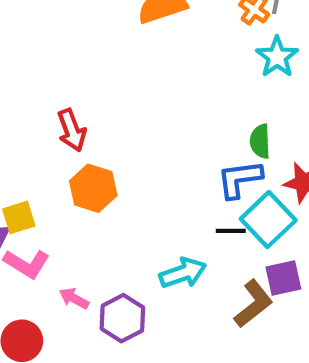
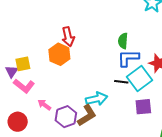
red arrow: (72, 130) -> (68, 37), moved
green semicircle: (260, 141) -> (123, 41), moved
brown L-shape: (253, 304) -> (87, 115), moved

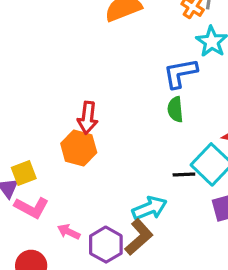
red arrow: (68, 37) -> (88, 118), turned 30
blue L-shape: (128, 58) -> (180, 73), moved

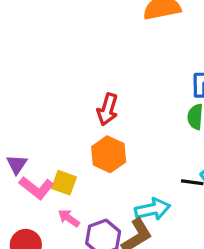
orange hexagon: (79, 148) -> (109, 154), moved
yellow square: (24, 173) -> (64, 183), moved, turned 30

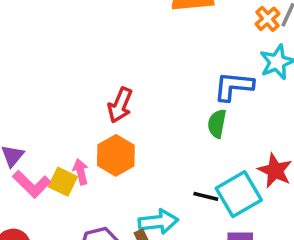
pink arrow: (69, 218) -> (81, 172), moved, turned 35

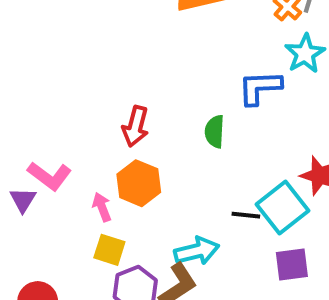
green semicircle: (217, 124) -> (215, 132), moved
yellow square: (63, 182) -> (109, 250), moved
pink L-shape: (32, 184) -> (50, 176), moved

